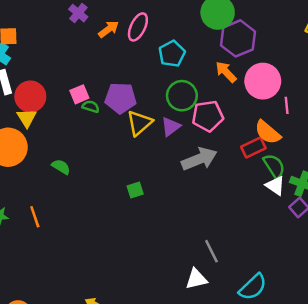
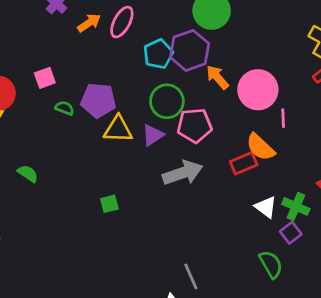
purple hexagon: (238, 38) -> (190, 50), moved
pink square: (79, 94) -> (45, 78), moved
yellow triangle: (140, 123) -> (118, 129), turned 40
green semicircle: (274, 166) -> (271, 264), moved

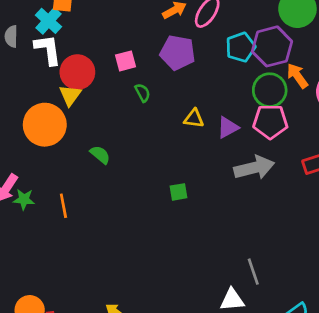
purple pentagon: (98, 100) -> (178, 53), moved
green circle: (167, 101) -> (270, 90), moved
green semicircle: (65, 108) -> (143, 93), turned 36
yellow triangle: (118, 129) -> (194, 118), size x0.7

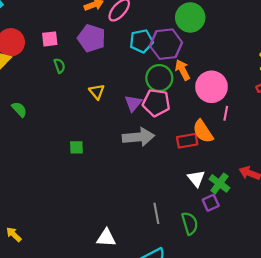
yellow triangle: (194, 118) -> (97, 92), turned 35
purple triangle: (228, 127) -> (133, 103), moved, turned -30
gray line: (253, 272) -> (156, 213), moved

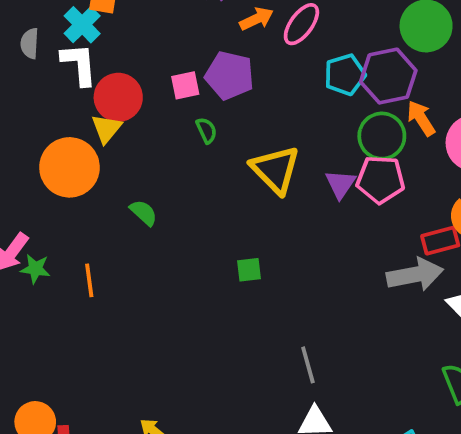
purple pentagon: (91, 38) -> (230, 75), moved
yellow triangle: (97, 92) -> (275, 170), size x1.8
gray arrow: (138, 137) -> (415, 275), moved
gray line: (156, 213) -> (308, 365), moved

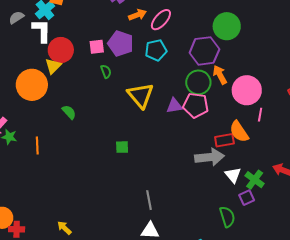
gray semicircle: (30, 43) -> (16, 17), turned 49
cyan pentagon: (345, 75) -> (156, 50), moved
purple triangle: (340, 184) -> (174, 106), turned 42

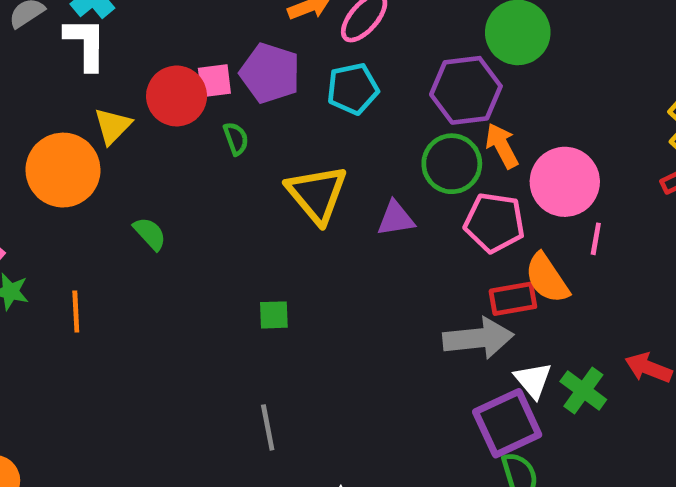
red circle: (61, 50) -> (177, 96), moved
pink pentagon: (196, 105) -> (494, 223), moved
purple square: (247, 198) -> (507, 423), moved, size x1.8
gray line: (149, 200) -> (268, 427), moved

